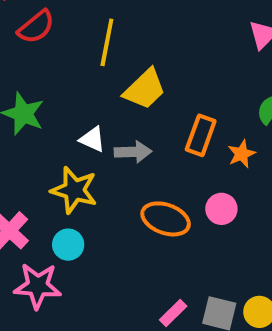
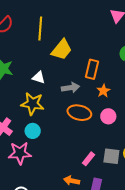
gray arrow: (133, 152) -> (71, 88), moved
orange star: (242, 154) -> (103, 91), moved
pink circle: (221, 209) -> (108, 116), moved

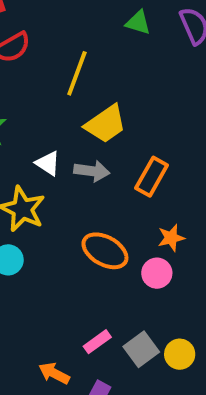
gray arrow: (71, 88) -> (92, 171), moved
orange star: (103, 91) -> (171, 238), moved
gray square: (111, 156) -> (141, 349), turned 30

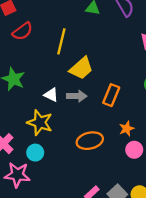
orange ellipse: (105, 251) -> (90, 141), turned -35
pink circle: (157, 273) -> (134, 150), moved

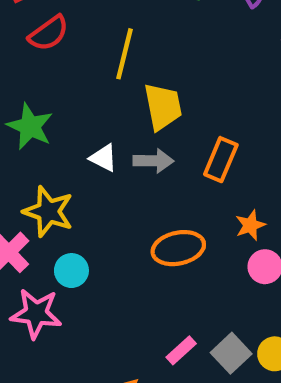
yellow trapezoid: (81, 68) -> (163, 107), turned -60
yellow star: (40, 123) -> (48, 211), moved

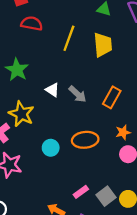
red semicircle: (49, 33) -> (32, 24), turned -140
yellow trapezoid: (163, 107) -> (103, 45), moved
gray arrow: (153, 161) -> (78, 94), turned 36
cyan circle: (71, 271) -> (51, 148), moved

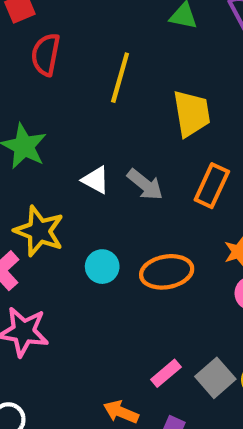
red semicircle: (32, 24) -> (46, 55), turned -85
yellow trapezoid: (103, 45) -> (192, 113), moved
cyan circle: (51, 148) -> (102, 267), moved

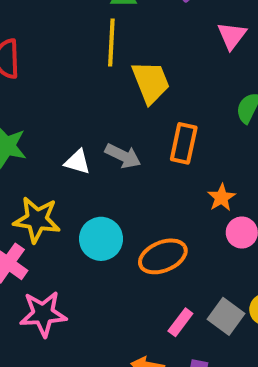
yellow line: (120, 78) -> (111, 42), moved
cyan circle: (102, 267) -> (101, 239), size x1.4
orange ellipse: (167, 272) -> (163, 256), moved

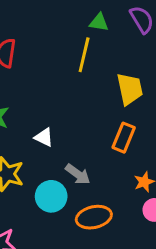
yellow trapezoid: (151, 82) -> (130, 89), moved
gray arrow: (123, 156) -> (78, 174), moved

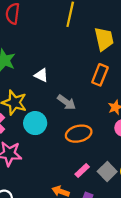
cyan circle: (51, 196) -> (35, 123), moved

